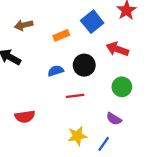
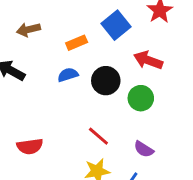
blue semicircle: (56, 71) -> (68, 75), moved
green circle: (122, 87) -> (141, 98), moved
red line: (75, 96) -> (98, 136), moved, turned 48

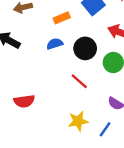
red line: (98, 136) -> (79, 81), moved

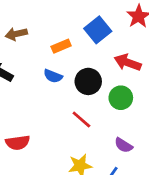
blue semicircle: (55, 44) -> (53, 76), turned -140

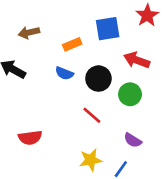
blue square: (98, 30) -> (108, 29), turned 30

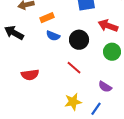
orange rectangle: (72, 44) -> (47, 18), moved
green circle: (130, 94) -> (112, 52), moved
red semicircle: (30, 138) -> (30, 75), moved

